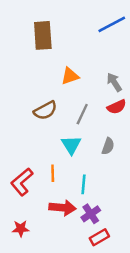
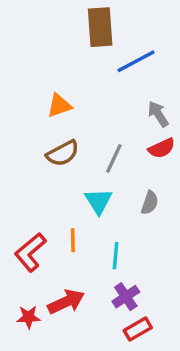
blue line: (112, 24) -> (136, 61), moved
brown rectangle: (43, 35) -> (100, 27), moved
orange triangle: (70, 76) -> (59, 106), moved
red arrow: (63, 208) -> (66, 302), moved, turned -30

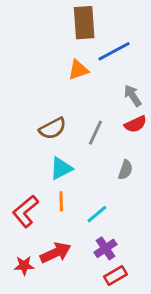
orange triangle: (59, 106) -> (78, 70), moved
cyan triangle: (98, 201) -> (61, 168), moved, turned 35
cyan line: (116, 256) -> (97, 214), turned 45

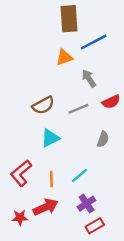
gray arrow: (133, 96) -> (89, 78), moved
gray line: (95, 133) -> (78, 109), turned 42
orange line: (61, 201) -> (51, 179), moved

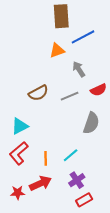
cyan triangle: (50, 138) -> (20, 126), moved
gray semicircle: (103, 139) -> (91, 123), size x1.5

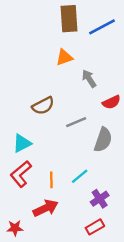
blue line: (83, 37) -> (102, 27), moved
gray line: (70, 96) -> (76, 122), moved
purple cross: (77, 180) -> (100, 199), moved
red star: (18, 193) -> (15, 228), moved

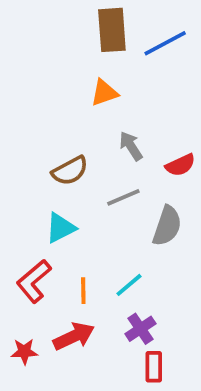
gray arrow: (89, 79) -> (131, 146), moved
cyan triangle: (22, 143) -> (60, 228), moved
purple cross: (100, 199) -> (140, 329), moved
red rectangle: (95, 227) -> (154, 367), turned -60
red star: (15, 228) -> (24, 352), moved

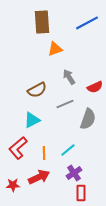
brown rectangle: (112, 30) -> (42, 22), moved

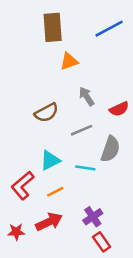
cyan triangle: (32, 120) -> (50, 160), moved
cyan line: (68, 150) -> (85, 168), moved, turned 49
orange line: (44, 153) -> (55, 192), turned 64
red rectangle: (81, 193) -> (102, 242), turned -35

